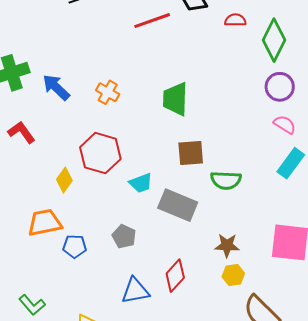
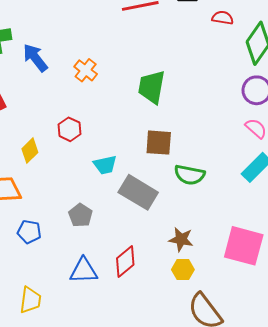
red hexagon: (100, 153) -> (69, 129), size x0.6
blue pentagon: (75, 246) -> (29, 232), moved

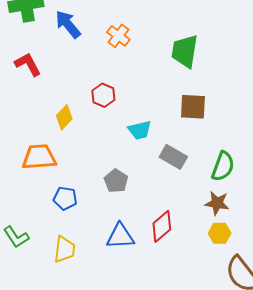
green semicircle: (190, 175) -> (223, 166), moved, turned -80
gray rectangle: (138, 192) -> (173, 157), size x0.7
yellow trapezoid: (30, 300) -> (65, 249), moved

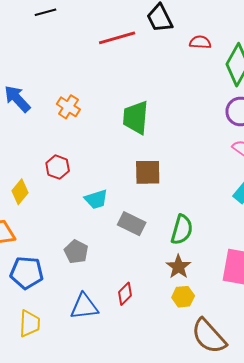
blue pentagon: (65, 198) -> (27, 273), size x1.4
brown star: (217, 203) -> (178, 267), turned 30
red diamond: (162, 226) -> (125, 294), size x0.7

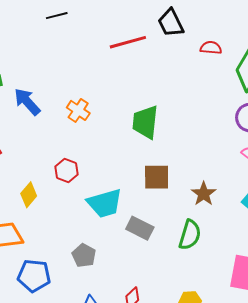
cyan trapezoid: (96, 199) -> (105, 203), size x1.5
brown star: (178, 267) -> (204, 194), moved

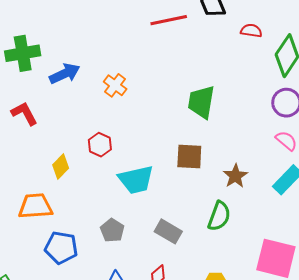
blue arrow: (27, 102) -> (65, 74), turned 104
green trapezoid: (145, 122) -> (201, 102), moved
gray rectangle: (140, 228) -> (168, 231), moved

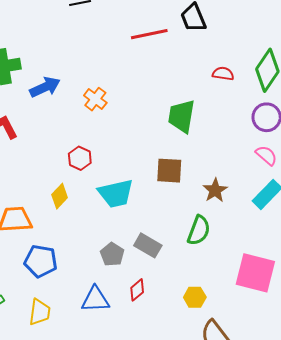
red semicircle: (251, 31) -> (223, 74), moved
yellow diamond: (61, 167) -> (60, 196), moved
gray pentagon: (112, 230) -> (112, 254), moved

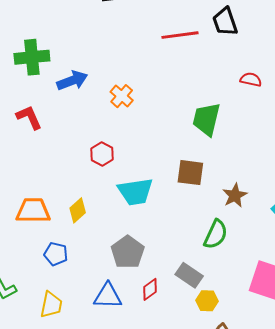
yellow diamond: (60, 196) -> (78, 210), moved
gray rectangle: (148, 245) -> (189, 275), moved
gray pentagon: (112, 254) -> (128, 252), size x1.4
blue pentagon: (41, 261) -> (56, 254), size x0.7

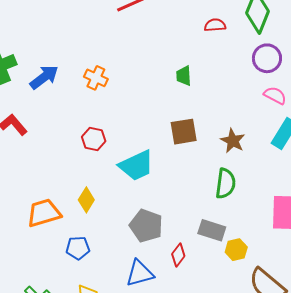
green trapezoid: (206, 119) -> (184, 76), size x0.6

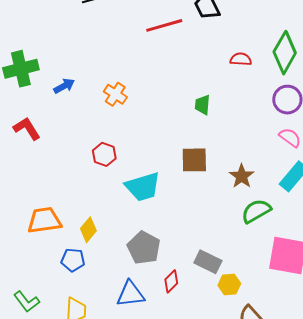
blue arrow: (44, 77) -> (64, 86), size x0.7
green semicircle: (225, 184) -> (256, 211), moved, turned -136
yellow diamond: (86, 200) -> (88, 230), moved

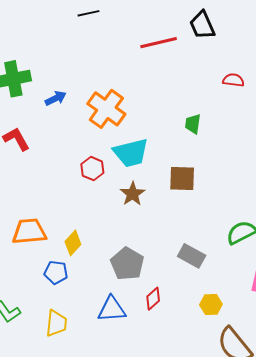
orange cross: (115, 94) -> (106, 109), size x1.6
brown star: (242, 176) -> (133, 194), moved
cyan trapezoid: (143, 187) -> (131, 153), moved
gray rectangle: (208, 262) -> (192, 256), moved

